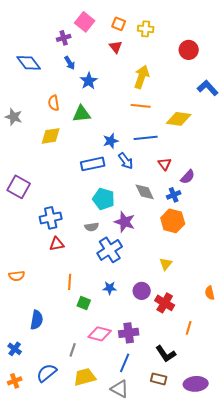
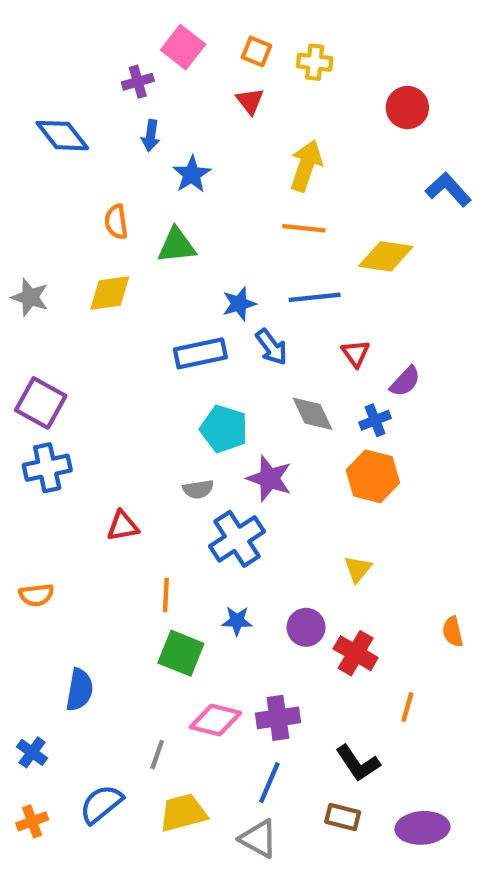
blue arrow: (70, 63) -> (151, 136), turned 40
gray star: (14, 117) -> (30, 297), moved
blue cross: (51, 218) -> (47, 468), moved
orange line: (70, 282) -> (166, 595), moved
green square: (84, 303) -> (181, 653), size x1.5

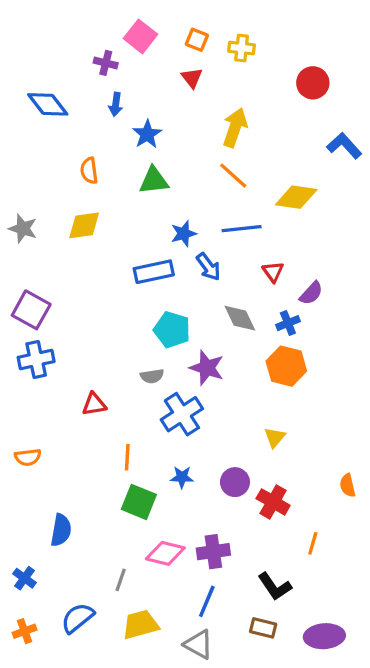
purple cross: (138, 82) -> (106, 63), turned 30
orange line: (304, 228) -> (233, 176), turned 36
green triangle: (177, 246) -> (154, 181), moved

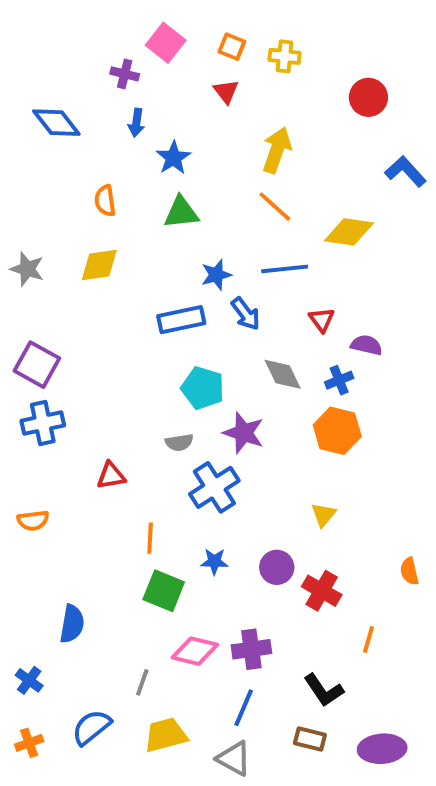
purple semicircle: (311, 293) -> (366, 345), turned -120
orange semicircle: (28, 457) -> (33, 521), moved

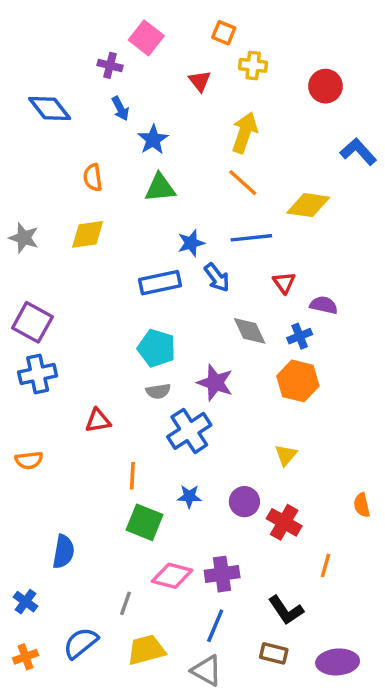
orange square: (232, 47) -> (224, 33), moved
yellow cross: (285, 56) -> (253, 65), moved
blue arrow: (136, 123) -> (120, 109), turned -35
cyan pentagon: (203, 388) -> (157, 348), moved

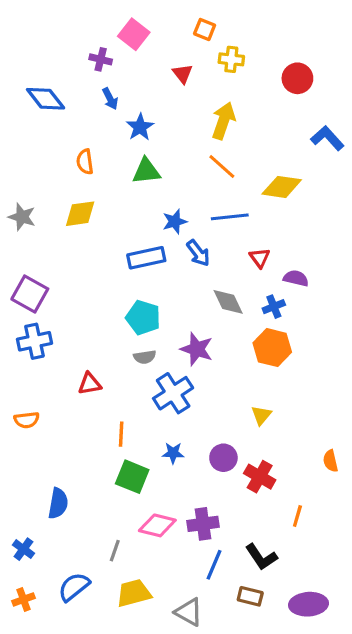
blue line: (215, 626) -> (214, 565), moved

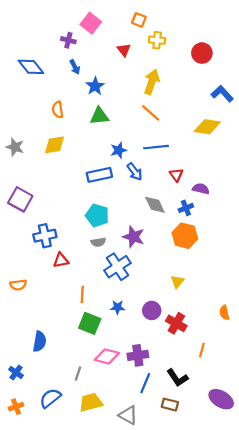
yellow diamond: (282, 187) -> (207, 127), moved
blue cross: (35, 341) -> (45, 236), moved
purple ellipse: (308, 604) -> (221, 399), moved, turned 35

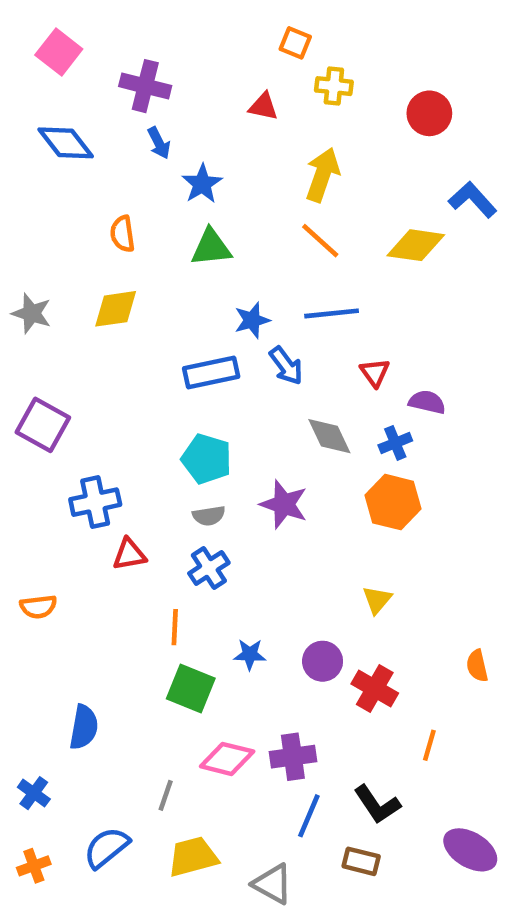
pink square: (91, 23) -> (59, 52), moved
purple cross: (68, 40) -> (145, 86), size x1.5
red triangle: (124, 50) -> (263, 107), turned -40
yellow diamond: (207, 127) -> (416, 245), moved
blue cross: (118, 267) -> (209, 568), moved, size x0.7

